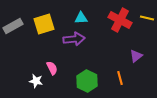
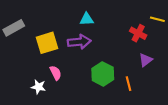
red cross: (120, 20) -> (138, 33), moved, size x0.7
yellow square: (44, 24) -> (47, 43), moved
green hexagon: (87, 81) -> (103, 74), moved

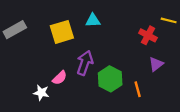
purple arrow: (79, 42) -> (85, 63), moved, turned -65
yellow square: (47, 43) -> (62, 32), moved
pink semicircle: (56, 73) -> (60, 78), turned 72

